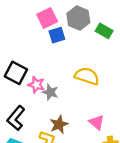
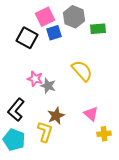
green rectangle: (104, 31) -> (98, 29), turned -35
black square: (16, 73) -> (27, 38), moved
yellow semicircle: (87, 76) -> (82, 71), turned 30

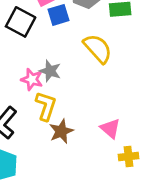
yellow semicircle: (82, 71) -> (98, 49), moved
gray star: (48, 86) -> (50, 71), moved
yellow L-shape: (45, 132) -> (46, 106), moved

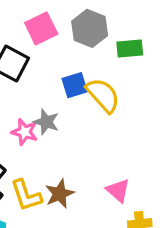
blue square: (58, 15) -> (75, 85), moved
yellow L-shape: (46, 106) -> (26, 195), moved, turned 144

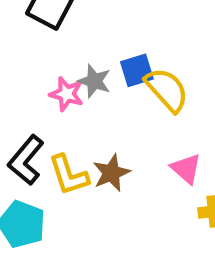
blue square: (75, 85) -> (137, 70), moved
yellow semicircle: (103, 95) -> (167, 90), moved

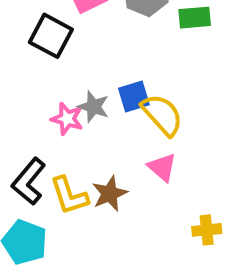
pink triangle: (186, 169) -> (162, 167), moved

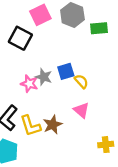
yellow semicircle: (162, 115) -> (81, 81), size x0.6

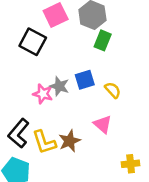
green rectangle: (99, 28) -> (103, 40), moved, turned -63
yellow semicircle: (81, 81) -> (113, 90), moved

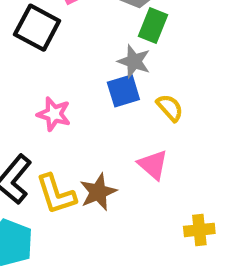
gray star: (59, 86) -> (134, 61), moved

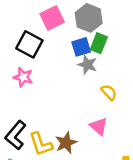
blue square: (123, 91) -> (81, 47), moved
pink star: (54, 114) -> (23, 77), moved

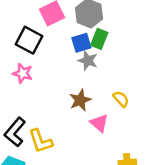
yellow semicircle: (109, 92) -> (121, 99), moved
brown star: (66, 143) -> (80, 100), moved

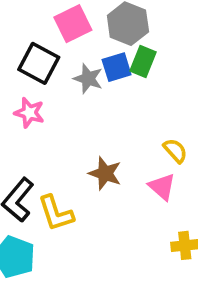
gray star: (88, 61) -> (88, 79), moved
brown star: (80, 100) -> (105, 173), moved, turned -30
pink triangle: (99, 123) -> (162, 187), moved

